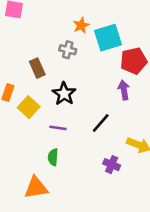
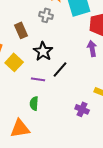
black line: (101, 123) -> (60, 69), moved

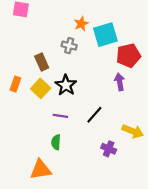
yellow square: (14, 62) -> (41, 88), moved
black line: (60, 69) -> (94, 115), moved

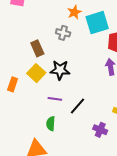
orange rectangle: (15, 84) -> (13, 84), moved
black star: (66, 85) -> (60, 70), turned -30
black line: (94, 115) -> (78, 106), moved

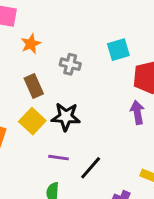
orange star: (74, 12) -> (31, 44), moved
cyan square: (97, 23) -> (118, 50), size x0.7

